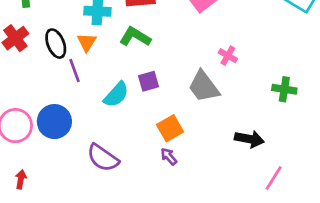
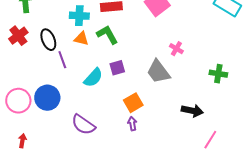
green L-shape: (135, 37) -> (107, 35), turned 30
orange triangle: (87, 42) -> (81, 39), moved, turned -49
purple arrow: (169, 156) -> (132, 124), turned 32

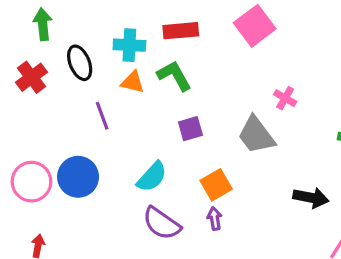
black ellipse: (48, 40) -> (80, 63), moved
cyan semicircle: (93, 78) -> (152, 177), moved
purple semicircle: (83, 125) -> (162, 223), moved

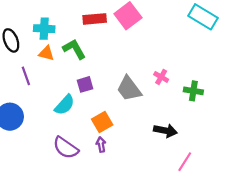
red rectangle: (181, 31) -> (95, 19), moved
pink cross: (285, 98) -> (161, 77), moved
cyan semicircle: (152, 177) -> (65, 105), moved

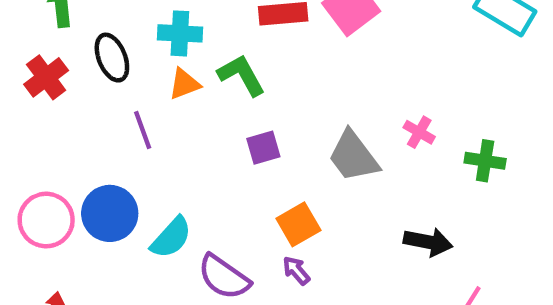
orange triangle: (46, 53) -> (184, 84), turned -35
cyan semicircle: (65, 105) -> (171, 238), moved
purple arrow: (101, 145) -> (296, 270), turned -32

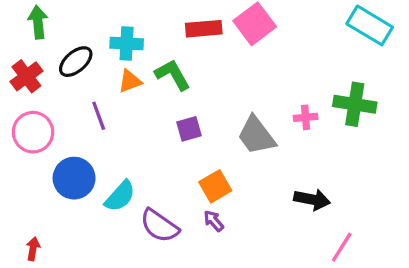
black ellipse: (112, 58) -> (76, 62), turned 72
pink cross: (419, 132) -> (306, 117), turned -35
green cross: (485, 161) -> (355, 104), moved, size x1.4
pink circle: (46, 220) -> (33, 132), moved

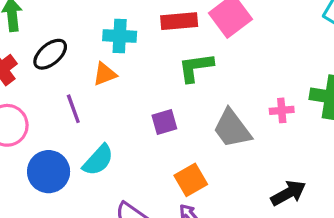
cyan cross: (127, 43) -> (120, 36), moved
green L-shape: (173, 75) -> (196, 67), moved, turned -69
cyan semicircle: (120, 196) -> (98, 160), moved
black arrow: (312, 199) -> (288, 193), turned -40

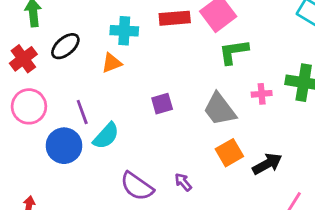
green L-shape: (196, 67) -> (234, 52), moved
purple line: (73, 109) -> (82, 112), moved
orange square: (191, 180) -> (229, 153), moved

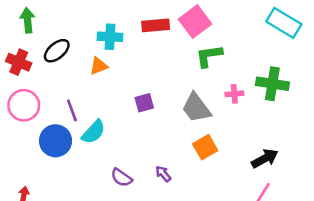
red cross: (23, 59) -> (19, 62), turned -30
black arrow: (267, 164) -> (265, 159), moved
purple semicircle: (137, 186) -> (121, 178), size x0.7

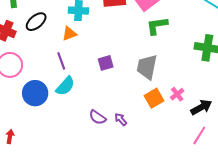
pink cross: (234, 94) -> (177, 94), moved, turned -32
gray trapezoid: (196, 108) -> (147, 67), turned 48
purple line: (72, 110) -> (61, 61), moved
purple semicircle: (121, 178) -> (98, 117), moved

